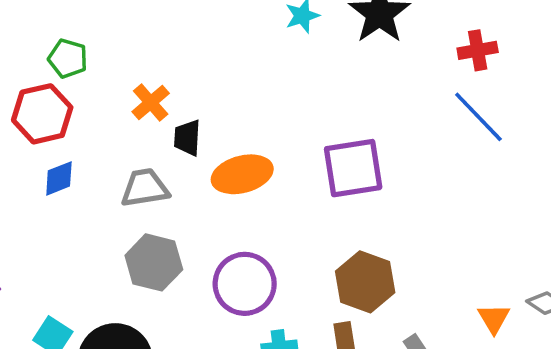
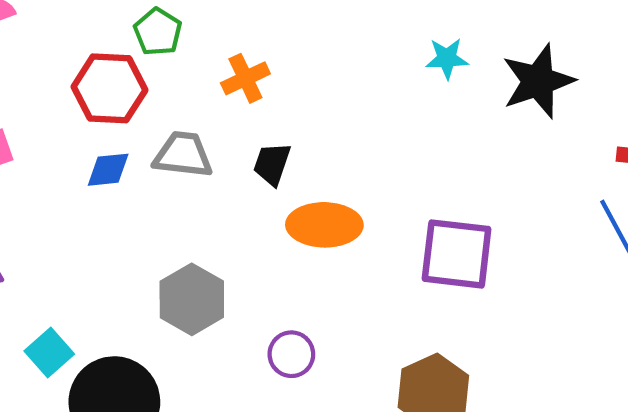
orange cross: (151, 103) -> (245, 78), moved
gray trapezoid: (145, 188) -> (183, 155), moved
purple circle: (245, 284) -> (291, 354), size x0.6

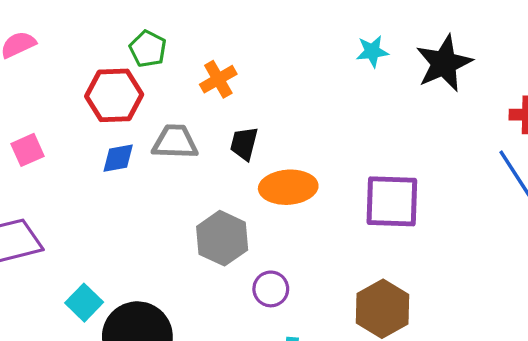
gray hexagon: (192, 299) -> (222, 238), moved

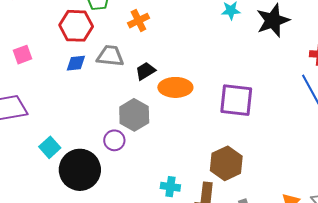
black trapezoid: (244, 144) -> (145, 71), moved, turned 40
purple circle: (271, 289) -> (114, 140), moved

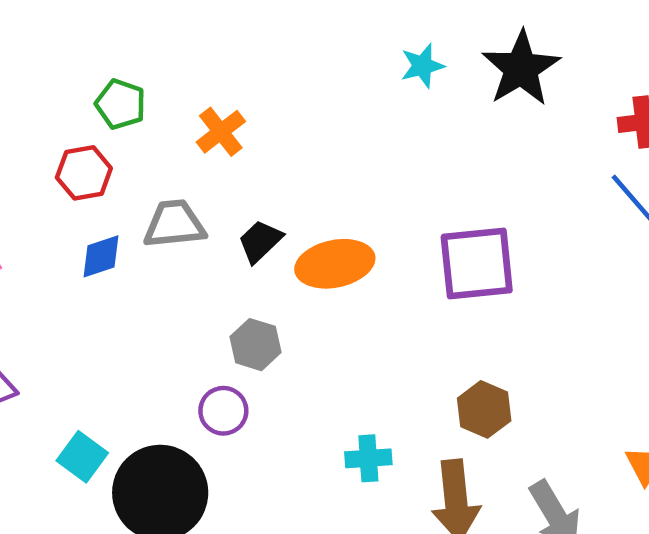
red hexagon: (76, 26) -> (84, 173), size x0.7
gray hexagon: (134, 115) -> (256, 345), size x0.7
brown hexagon: (226, 163) -> (484, 409), size x0.7
cyan cross: (170, 187) -> (368, 458), moved

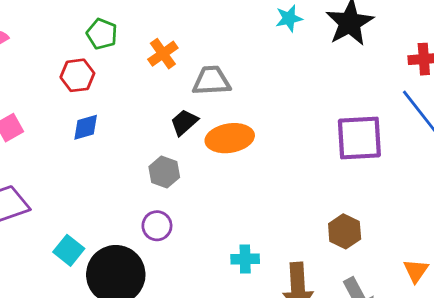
gray trapezoid: (174, 224) -> (211, 81), moved
purple square: (477, 264) -> (359, 138), moved
gray hexagon: (256, 345) -> (164, 172), moved
brown hexagon: (484, 409) -> (345, 231), moved

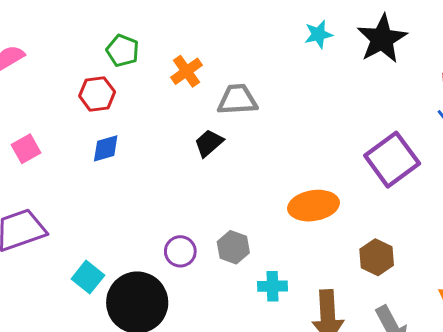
orange ellipse: (230, 138) -> (313, 206), moved
purple square: (359, 138) -> (392, 160), turned -33
gray hexagon: (164, 172) -> (233, 247), moved

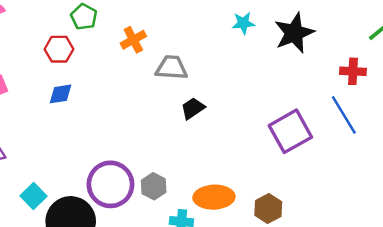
black trapezoid: (209, 143) -> (193, 108), moved
orange ellipse: (313, 206) -> (214, 197), moved
purple circle: (180, 251) -> (110, 184), size x1.8

